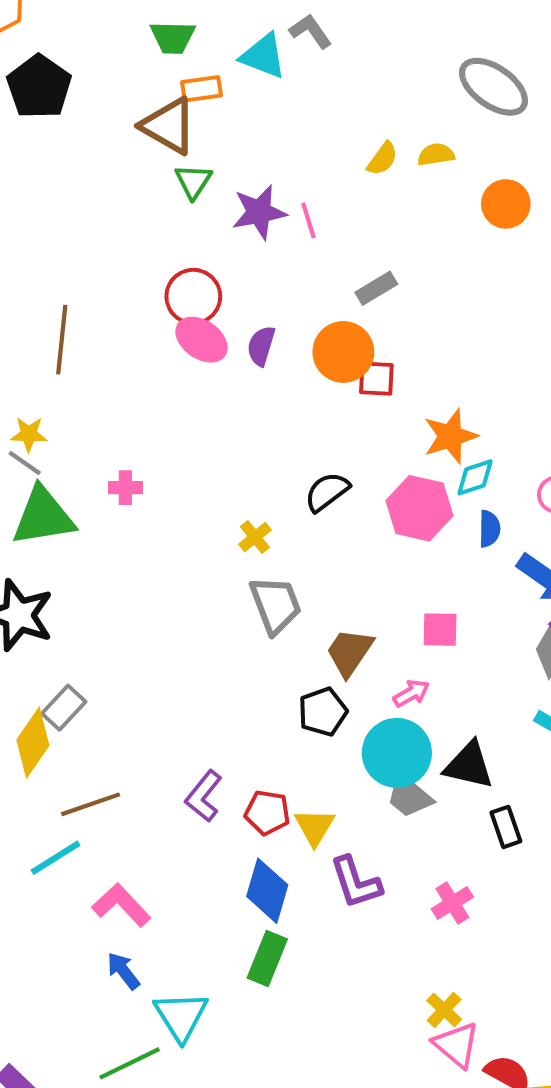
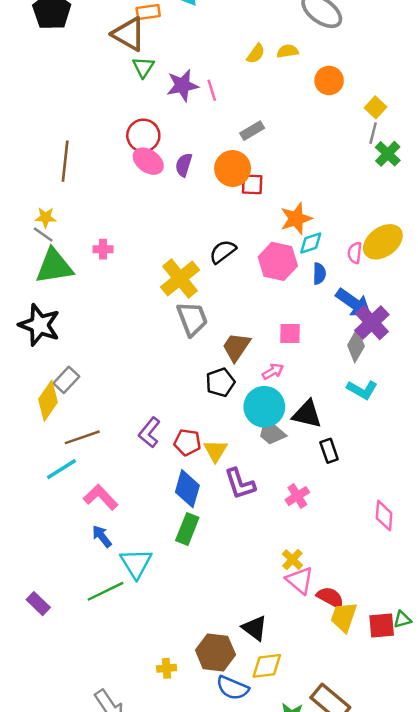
yellow cross: (255, 537) -> (180, 278), size x2.0

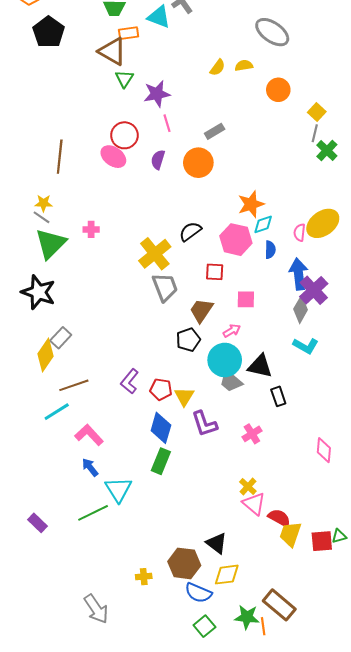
pink line: (212, 90) -> (167, 123), moved
pink ellipse: (148, 161) -> (113, 157), moved
red square: (252, 184) -> (215, 272), moved
green triangle: (54, 266) -> (51, 244), turned -36
blue arrow: (354, 303) -> (299, 274), turned -132

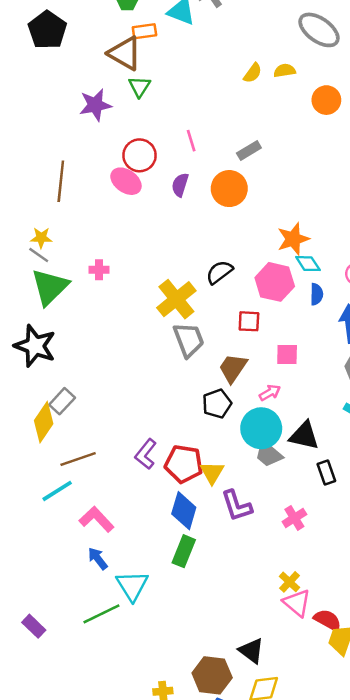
purple star: (157, 94) -> (95, 105), moved
cyan diamond: (263, 224) -> (308, 264), turned 75
red pentagon: (161, 389) -> (184, 464), size x1.4

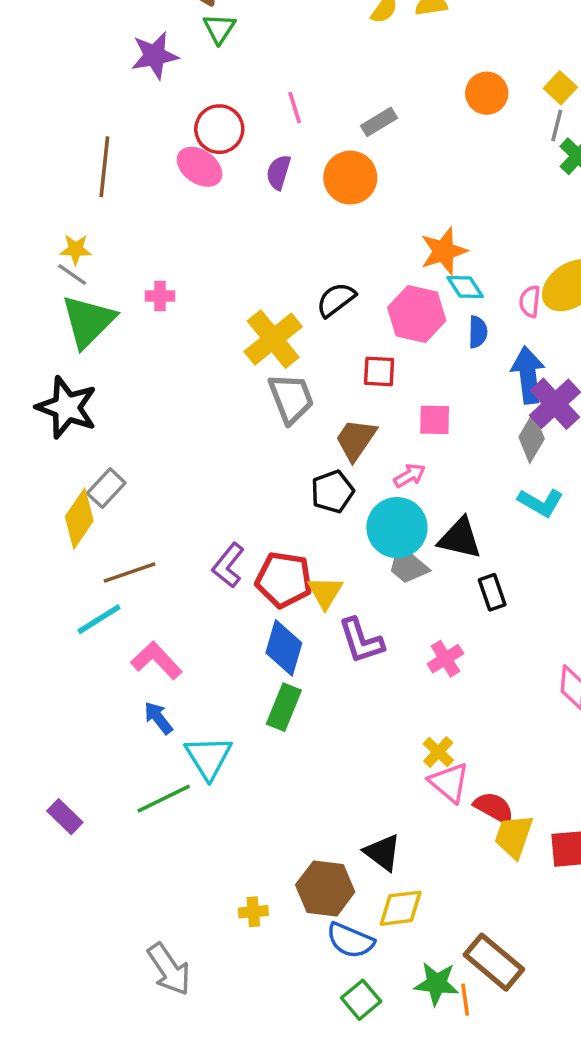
orange circle: (326, 100) -> (487, 93), moved

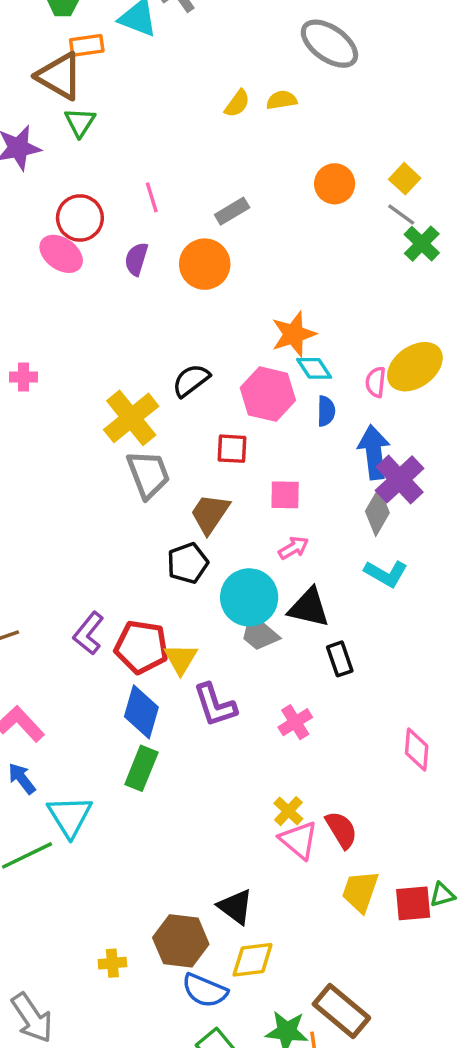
gray line: (557, 125) -> (401, 215), turned -68
pink arrow: (410, 476) -> (294, 548), moved
red semicircle: (494, 808) -> (341, 830), moved, turned 30

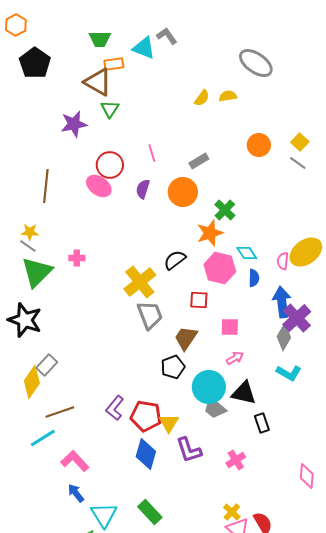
green cross: (422, 244) -> (225, 210), moved
orange star: (294, 334) -> (210, 233), moved
green rectangle: (141, 768) -> (150, 512), moved, turned -65

